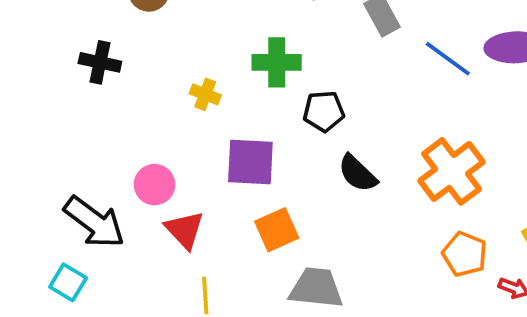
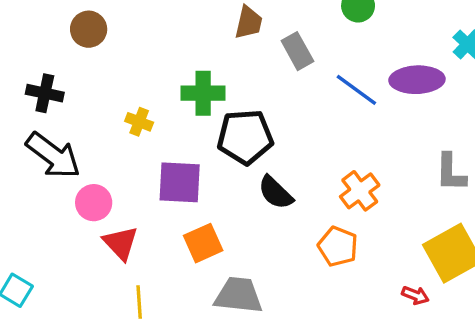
black pentagon: (324, 111) -> (245, 137), size x1.5
orange cross: (452, 171) -> (360, 191), size x0.7
black arrow: (94, 222) -> (53, 155), moved
orange pentagon: (465, 254) -> (338, 246), moved

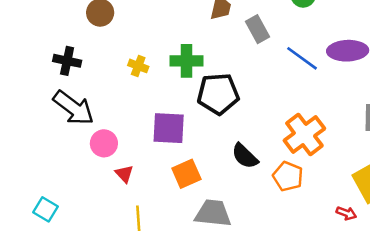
yellow cross: (139, 122) -> (138, 66), moved
orange cross: (360, 191) -> (304, 134), size x1.4
black semicircle: (276, 193) -> (245, 156), moved
red triangle: (121, 243) -> (124, 174), size x0.7

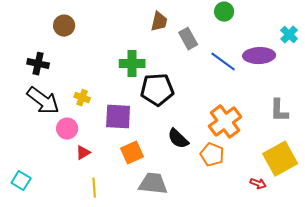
yellow cross: (138, 66) -> (82, 98), moved
red triangle: (124, 174) -> (83, 153), turned 42

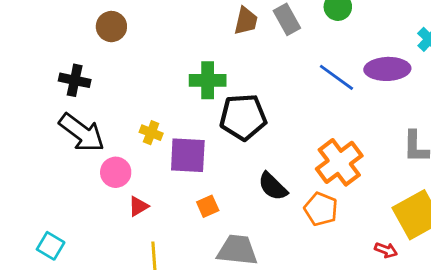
gray rectangle: (188, 39) -> (287, 19), moved
yellow cross: (82, 98) -> (151, 133), moved
orange square: (132, 153) -> (208, 206), size x0.7

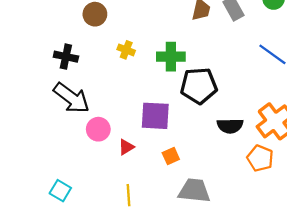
yellow cross: (151, 133) -> (126, 50), moved
black semicircle: (273, 186) -> (230, 126), moved, turned -45
red triangle: (138, 206) -> (126, 147), moved
cyan square: (51, 246) -> (60, 191), moved

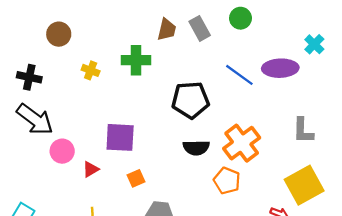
green cross: (171, 57) -> (136, 60), moved
black pentagon: (199, 86) -> (191, 100), moved

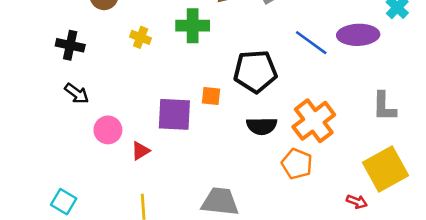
black arrow: (35, 119) -> (77, 93), size x0.6
orange square: (136, 178) -> (211, 96), moved, turned 30

